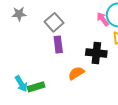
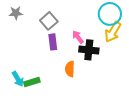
pink arrow: (103, 19) -> (78, 37), moved
orange semicircle: (76, 73) -> (70, 69), turned -56

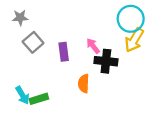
gray square: (49, 21) -> (33, 42), moved

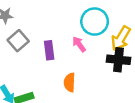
cyan circle: (131, 19) -> (95, 22), moved
black cross: (106, 61) -> (118, 60), moved

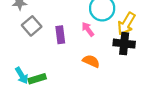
orange semicircle: (69, 82) -> (91, 61), moved, turned 112

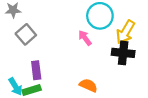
purple rectangle: (60, 35) -> (36, 70), moved
orange semicircle: (91, 61) -> (88, 85), moved

